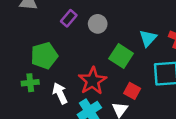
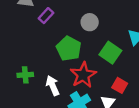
purple rectangle: (69, 18) -> (46, 16), moved
green pentagon: (44, 56) -> (69, 49), moved, turned -30

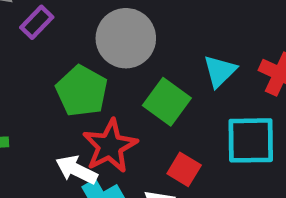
gray circle: (90, 22) -> (126, 38), size x1.6
white arrow: (53, 86) -> (77, 170), moved, turned -42

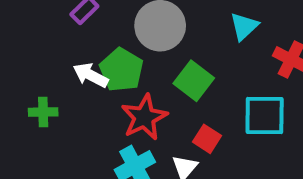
cyan triangle: (220, 71) -> (244, 26), moved
white arrow: (77, 170) -> (91, 75), moved

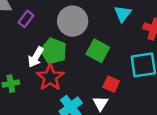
white arrow: (91, 75) -> (36, 57), turned -78
red star: (144, 117) -> (50, 77), moved

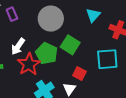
purple rectangle: (26, 19) -> (12, 14), turned -64
green pentagon: (54, 51) -> (47, 53), moved

